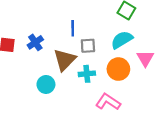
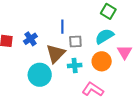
cyan circle: (46, 84) -> (40, 75), size x1.5

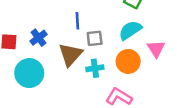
cyan circle: (40, 75) -> (29, 73), moved

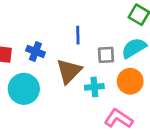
blue cross: (39, 38) -> (35, 52), turned -35
gray square: (95, 38) -> (106, 55), moved

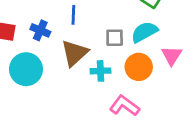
blue line: (78, 35) -> (73, 15), moved

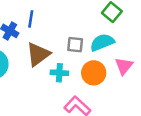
blue line: (73, 15) -> (31, 19), moved

